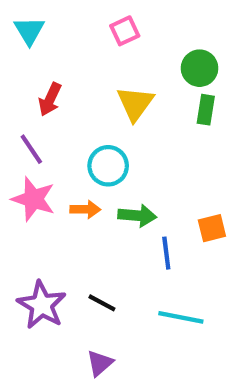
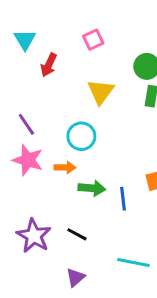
red arrow: (50, 99) -> (49, 65), moved
green arrow: (137, 216) -> (92, 188), moved
cyan line: (181, 317) -> (133, 263), moved

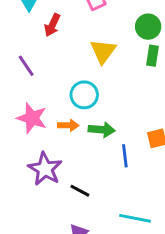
purple line: (26, 124) -> (26, 66), moved
green arrow: (92, 188) -> (102, 130), moved
purple star: (34, 236) -> (45, 169), moved

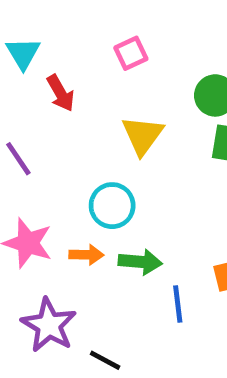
red arrow: (52, 25) -> (61, 93), turned -55

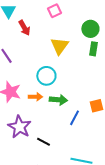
blue line: (178, 304) -> (74, 118), turned 35

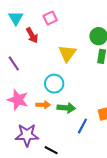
pink square: (54, 11) -> (50, 18), moved
purple star: (19, 127) -> (27, 135), turned -30

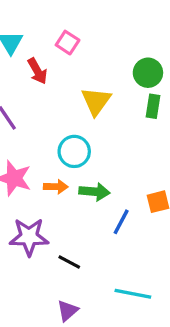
pink square: (50, 18) -> (68, 43), turned -32

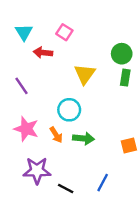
red arrow: (37, 71) -> (43, 52), turned 126
orange arrow: (56, 187) -> (56, 135), turned 56
blue line: (121, 222) -> (103, 183), moved

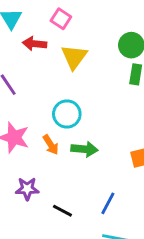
yellow triangle: (85, 74) -> (74, 57), moved
purple star: (37, 171) -> (27, 189), size x0.7

